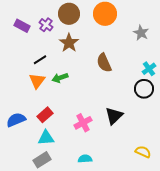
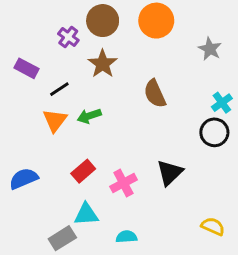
purple rectangle: (22, 26) -> (27, 68), moved
red rectangle: (45, 115) -> (83, 171), moved
cyan triangle: (46, 138) -> (86, 214), moved

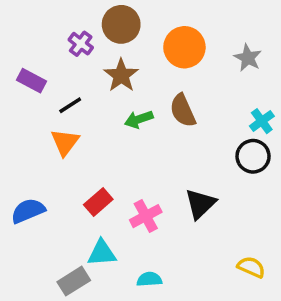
orange circle: (156, 21) -> (184, 47), moved
green arrow: (89, 116) -> (139, 119), moved

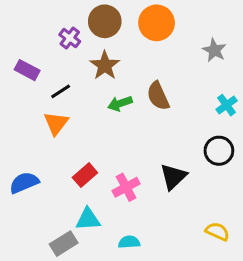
orange circle: (184, 47) -> (157, 23), moved
black circle: (253, 156) -> (219, 151), moved

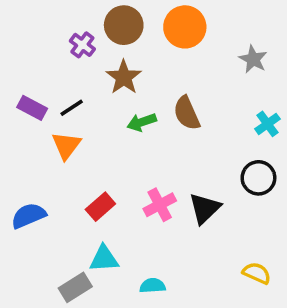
purple rectangle: (27, 70) -> (32, 108), moved
pink cross: (126, 187) -> (160, 205), moved

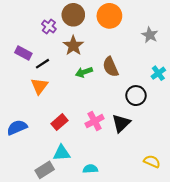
purple rectangle: (32, 108) -> (23, 53), moved
black circle: (258, 178) -> (136, 96), moved

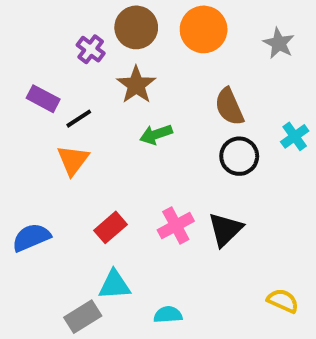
gray star: (150, 35) -> (279, 43), moved
brown semicircle: (110, 67) -> (229, 107), moved
black circle: (136, 96) -> (239, 156), moved

